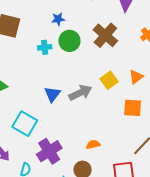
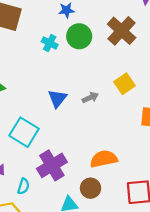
cyan cross: (45, 47) -> (50, 43), turned 32
gray arrow: (80, 93) -> (90, 98), size x0.6
orange semicircle: (93, 145) -> (104, 159), size x1.6

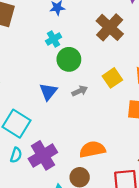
green circle: (79, 36) -> (69, 59), moved
cyan cross: (50, 43) -> (54, 39), moved, turned 32
cyan semicircle: (23, 186) -> (16, 155), moved

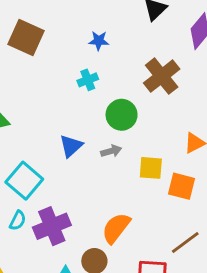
green circle: (69, 59) -> (122, 115), moved
yellow square: (112, 78) -> (151, 168), moved, turned 30
orange semicircle: (92, 149) -> (116, 228), turned -50

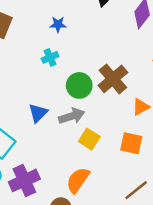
brown cross: (162, 76) -> (113, 79), moved
gray arrow: (111, 151) -> (72, 116), size x1.5
yellow square: (151, 168) -> (89, 139), moved, turned 30

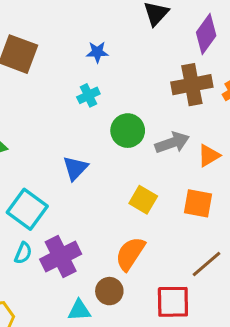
brown cross: (113, 79) -> (192, 85), moved, turned 32
gray arrow: (72, 116) -> (172, 143), moved

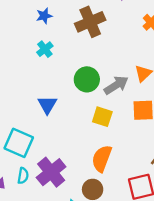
brown cross: (192, 85) -> (90, 22), moved
green circle: (128, 131) -> (87, 79), moved
gray arrow: (172, 143) -> (116, 85), moved

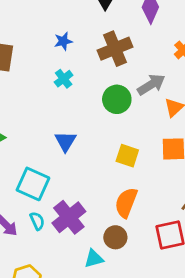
green circle: (87, 79) -> (117, 99), moved
gray arrow: (116, 85) -> (151, 85), moved
cyan semicircle: (23, 176) -> (37, 221), turned -35

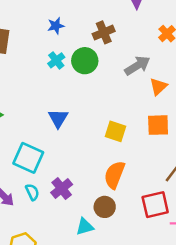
brown cross: (115, 49) -> (104, 32), size x0.7
green circle: (117, 99) -> (85, 61), moved
purple cross: (69, 217) -> (62, 189), size x0.7

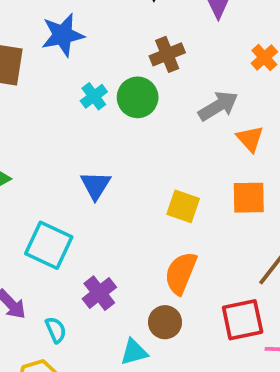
blue star: (56, 26) -> (63, 35), moved, size x1.6
orange triangle: (158, 87) -> (250, 139), turned -30
cyan semicircle: (32, 192) -> (56, 330), moved

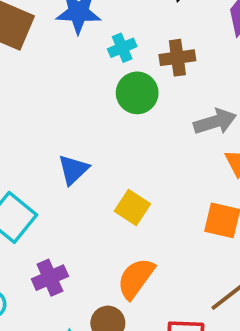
cyan cross: (94, 96) -> (122, 48), moved
yellow square: (183, 206) -> (132, 207), moved

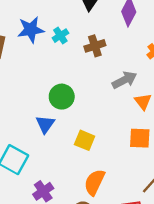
cyan cross: (122, 48) -> (60, 36), moved
green circle: (137, 93) -> (62, 97), moved

